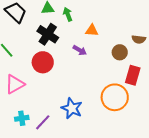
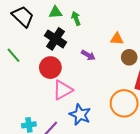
orange triangle: (92, 30) -> (117, 39), moved
pink triangle: (15, 84) -> (63, 90), moved

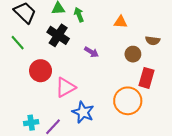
orange triangle: (117, 39) -> (120, 22), moved
green line: (14, 55) -> (18, 43), moved
red circle: (50, 68) -> (41, 71), moved

